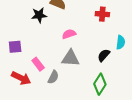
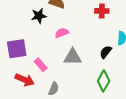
pink semicircle: (69, 34) -> (62, 33), moved
purple square: (15, 47) -> (17, 49), size x1.5
gray semicircle: (53, 77) -> (54, 89), moved

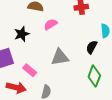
black star: (39, 16) -> (22, 34), moved
pink semicircle: (62, 33) -> (51, 24), moved

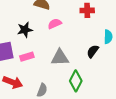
pink rectangle: (30, 70) -> (27, 57), moved, turned -64
green diamond: (94, 76) -> (76, 81), moved

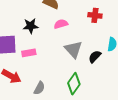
gray triangle: (60, 57) -> (73, 49), moved, turned 42

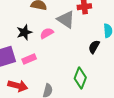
pink semicircle: (61, 24) -> (47, 33), moved
gray triangle: (73, 49) -> (66, 19), moved

